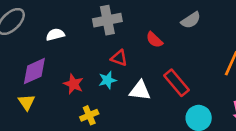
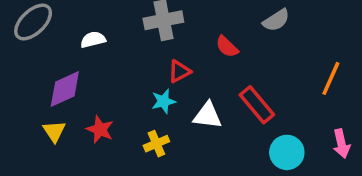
red triangle: (119, 58) -> (179, 71), turned -48
red star: (74, 84) -> (100, 129), moved
yellow cross: (89, 115) -> (156, 144), moved

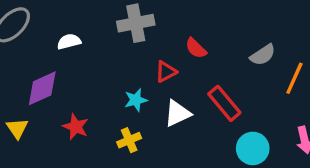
gray semicircle: (276, 20) -> (263, 55), moved
red triangle: (179, 71) -> (166, 72), moved
white triangle: (208, 115) -> (178, 113), turned -32
yellow triangle: (54, 131) -> (17, 128), moved

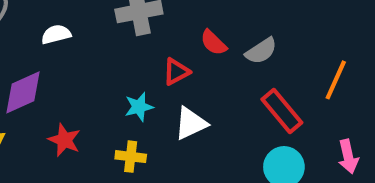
gray semicircle: (263, 55) -> (261, 51), moved
red rectangle: (224, 103) -> (282, 111), moved
yellow cross: (129, 140) -> (131, 157), turned 30

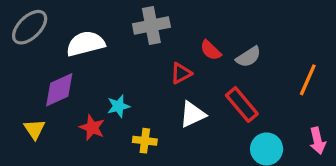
white semicircle: (56, 34) -> (86, 44), size x1.6
cyan star: (139, 107) -> (118, 106), moved
red rectangle: (282, 111) -> (242, 105), moved

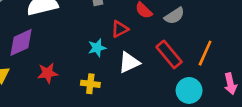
orange line: (308, 80) -> (205, 53), moved
cyan star: (118, 106) -> (97, 48), moved
red star: (92, 128) -> (48, 73), turned -30

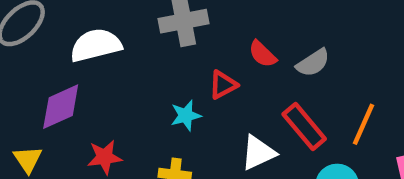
white triangle: (129, 62) -> (258, 153), moved

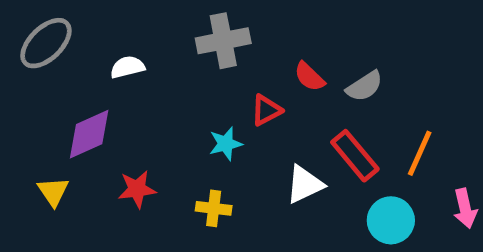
white semicircle: (96, 45) -> (127, 67), size x0.6

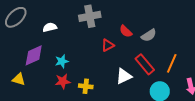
cyan star: (226, 144) -> (62, 61), moved
red star: (137, 189) -> (63, 81), moved
yellow triangle: (53, 192) -> (19, 79), turned -40

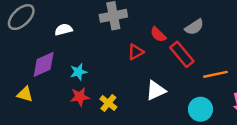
gray semicircle: (149, 35) -> (194, 27), moved
orange line: (172, 63) -> (215, 74), turned 54
red rectangle: (145, 64) -> (182, 54), moved
yellow cross: (86, 86) -> (108, 103), turned 32

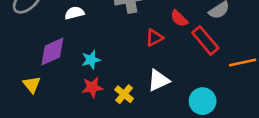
white triangle: (156, 91) -> (158, 80), moved
yellow triangle: (25, 94) -> (32, 85), turned 35
cyan circle: (201, 109) -> (203, 101), moved

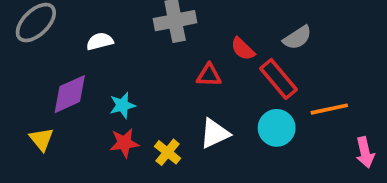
red triangle: (154, 38) -> (209, 75), turned 30
cyan circle: (203, 101) -> (277, 128), moved

